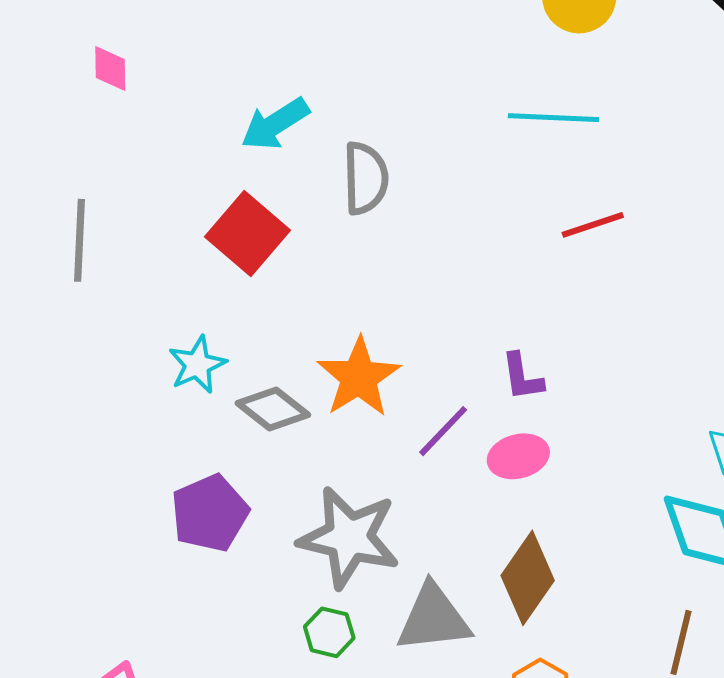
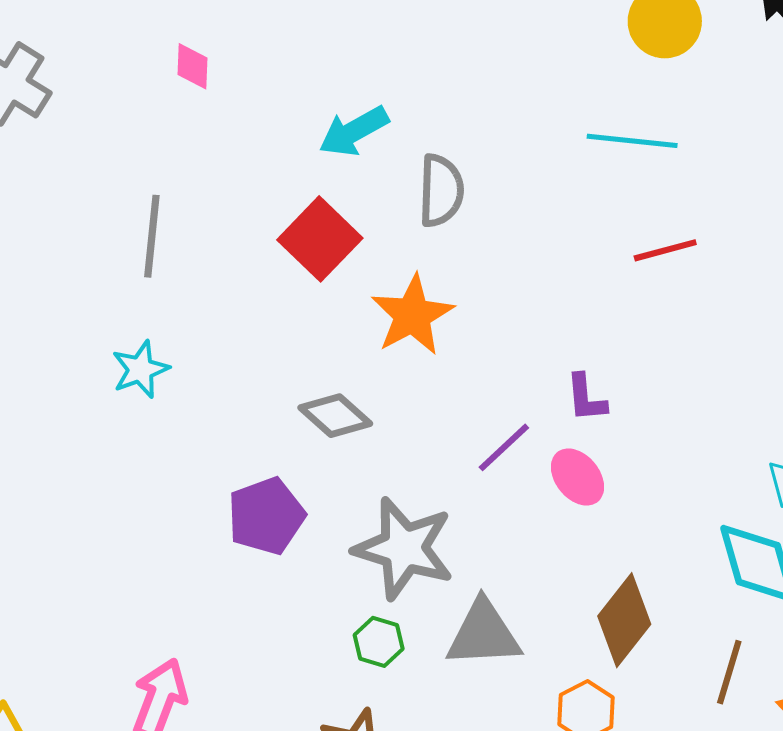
cyan star: (197, 365) -> (140, 369), moved
orange star: (359, 377) -> (412, 315), moved
pink ellipse: (518, 456) -> (577, 477), turned 62
brown diamond: (528, 578) -> (624, 620), moved

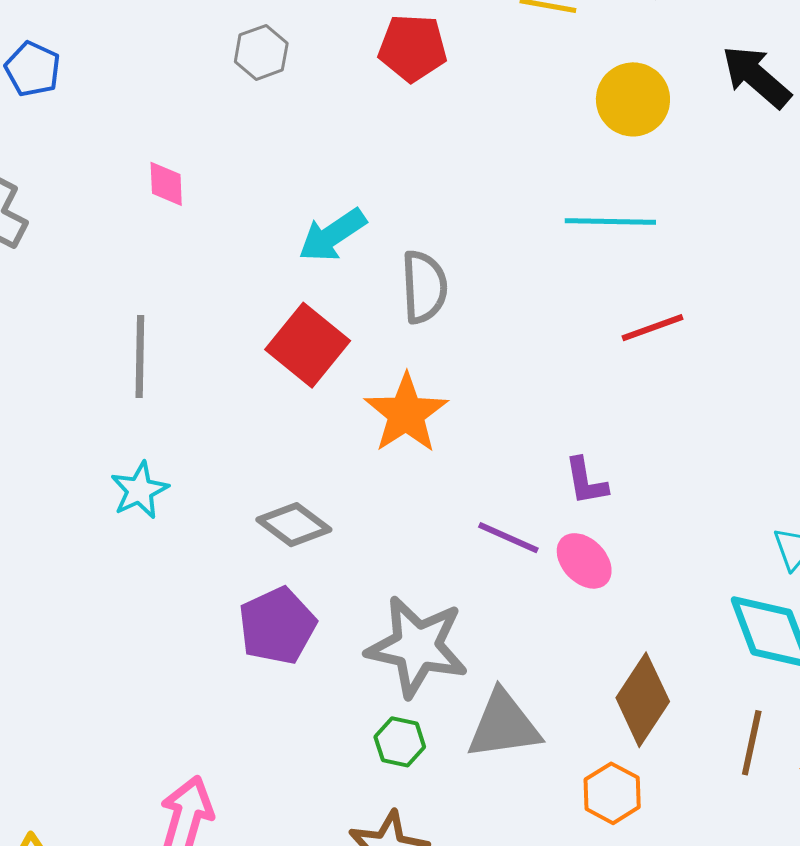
gray diamond: (335, 416) -> (294, 525), moved
purple line: (504, 447) -> (508, 538), turned 72

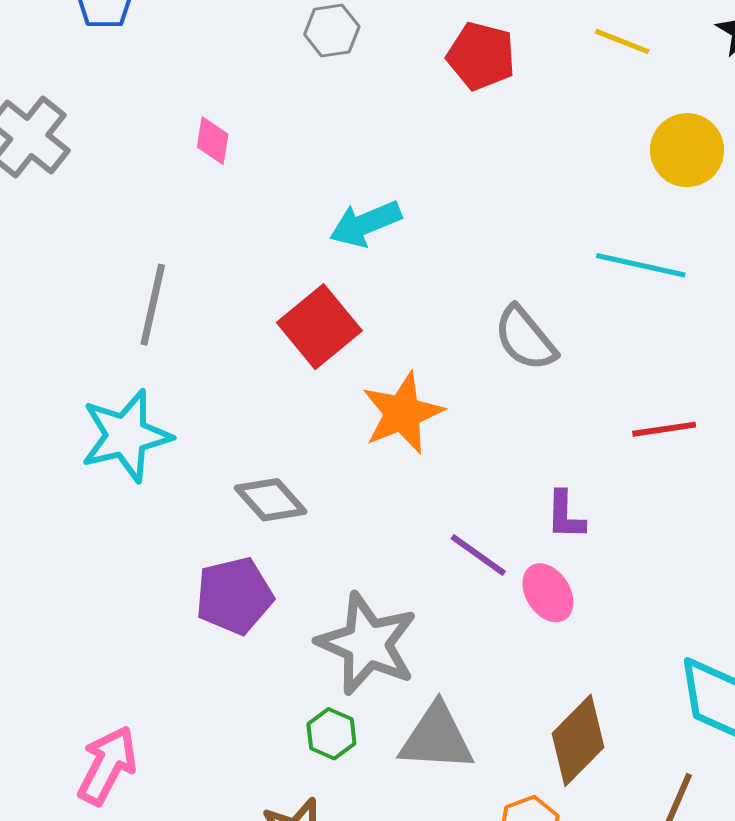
gray semicircle: (424, 287) -> (525, 338), moved, turned 132
red line: (653, 328) -> (664, 429), moved
cyan star: (140, 490) -> (126, 436), size x1.6

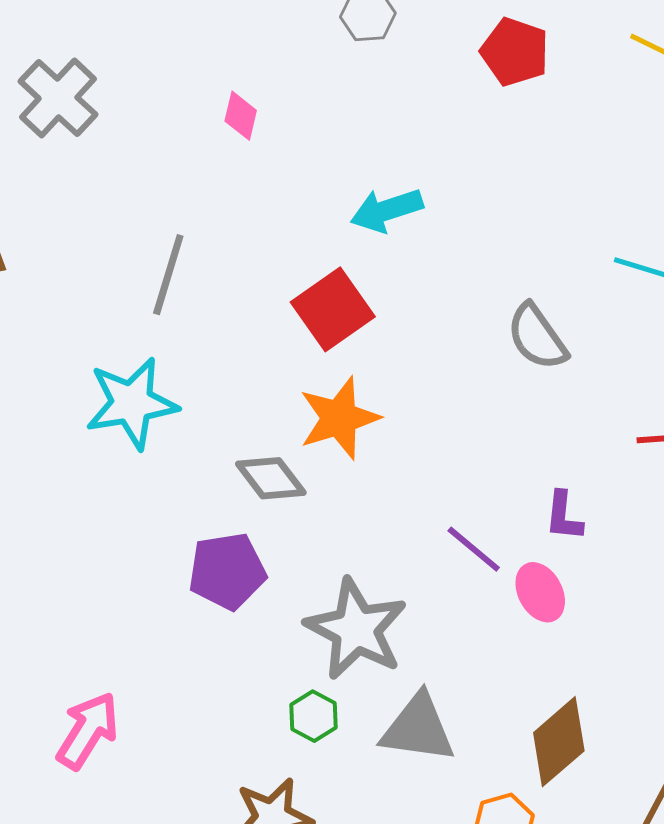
orange star: (402, 413) -> (339, 418), moved

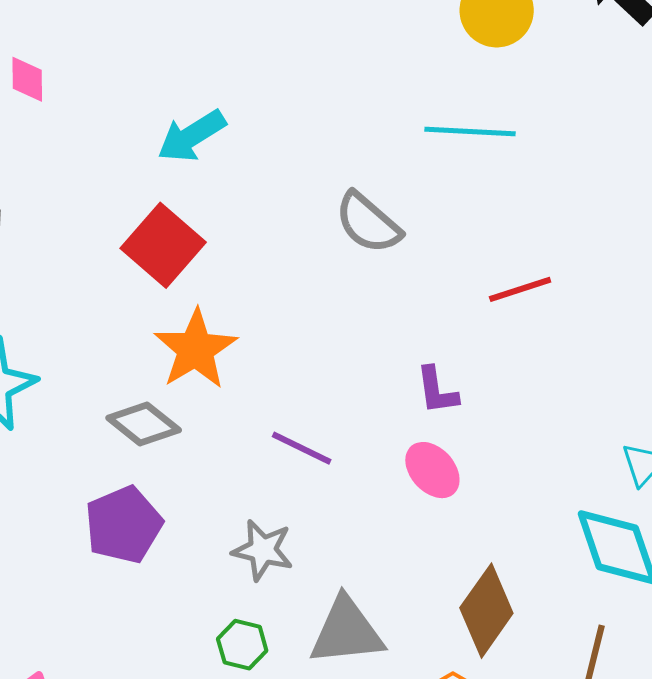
purple line: (474, 549) -> (302, 448), moved
gray star: (356, 629) -> (263, 550), size x0.6

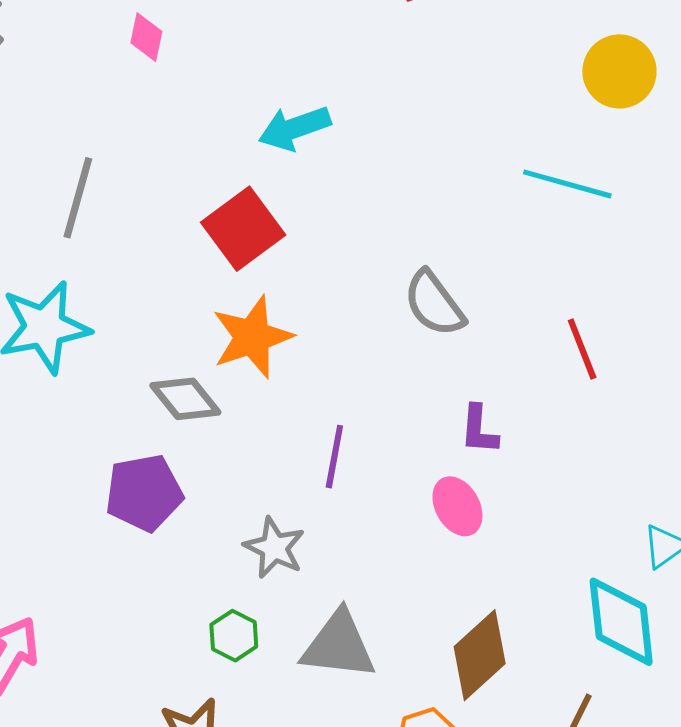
gray semicircle: (368, 223) -> (434, 304), moved
red line: (520, 289) -> (582, 349), turned 74
purple line: (302, 448) -> (334, 457), turned 62

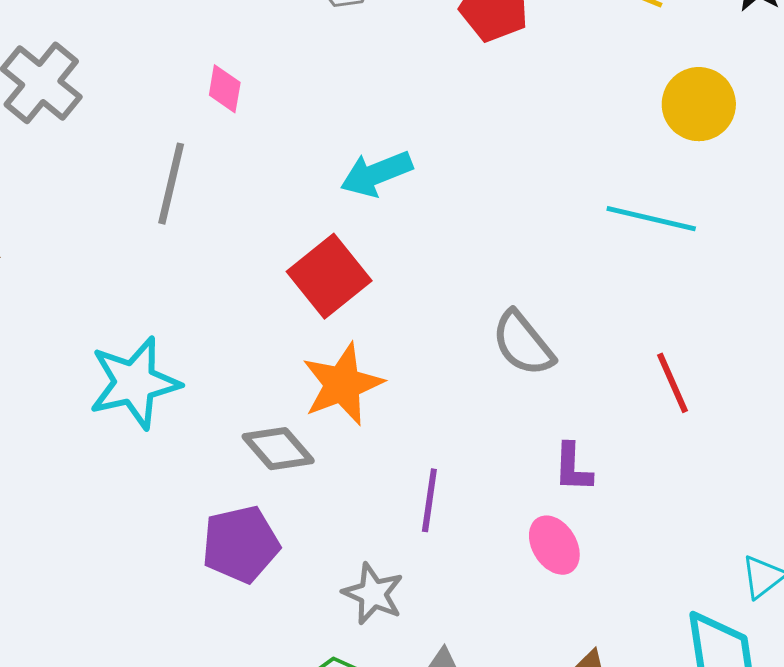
gray line: (78, 198) -> (171, 184), moved

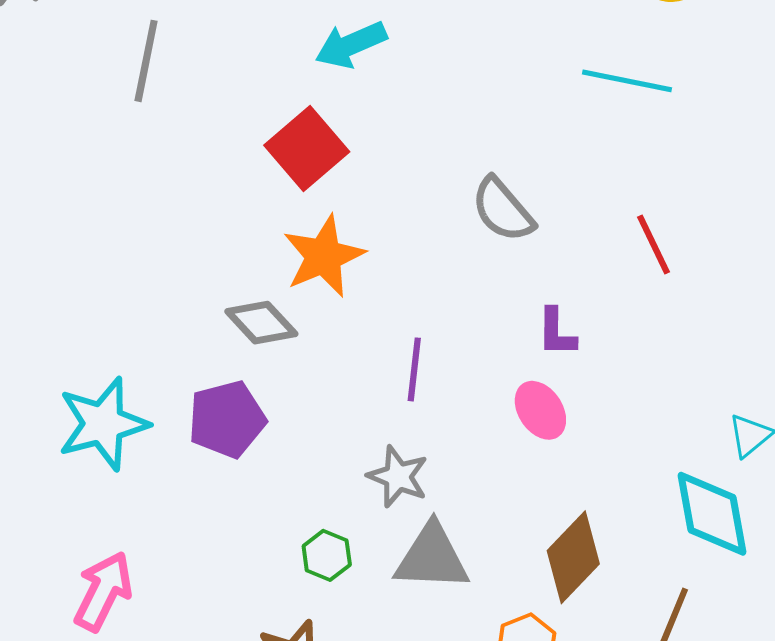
cyan star: (134, 383) -> (103, 424), moved
gray star: (373, 594) -> (398, 477), moved

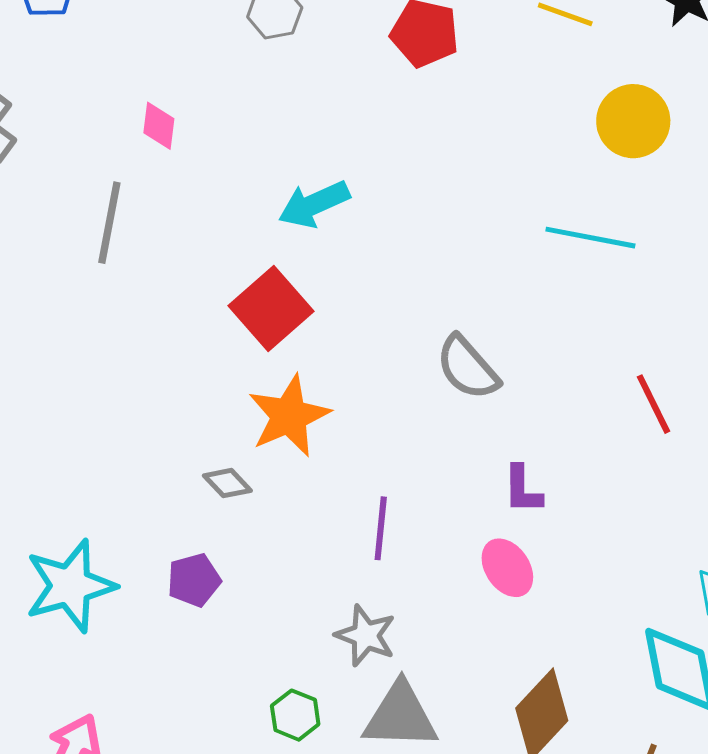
red line: (653, 244) -> (654, 404), moved
gray diamond: (261, 323) -> (227, 483), size x0.7
purple pentagon: (227, 419) -> (194, 580), size x0.7

